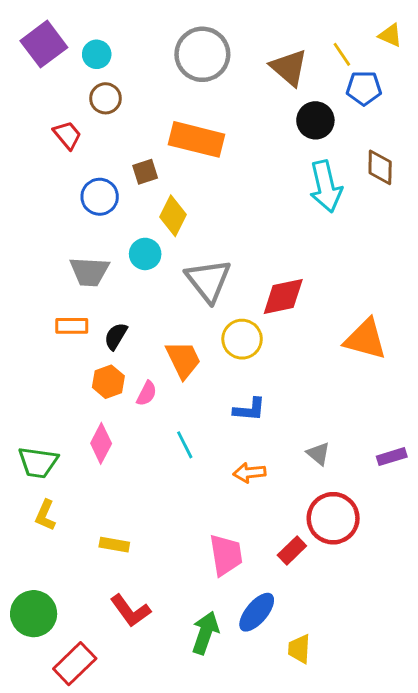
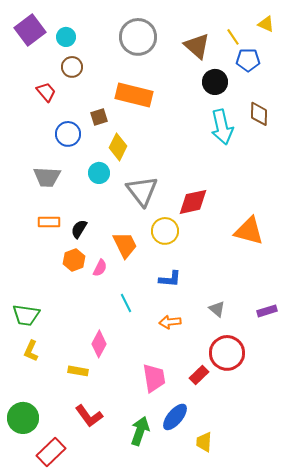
gray trapezoid: (89, 272) -> (47, 177), moved
pink diamond: (101, 443) -> (99, 344), moved

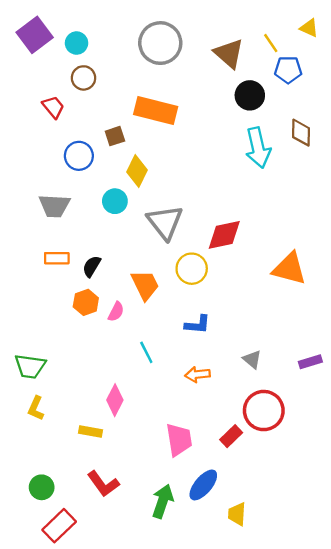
green circle: (23, 418) -> (42, 487), moved, size x0.7

